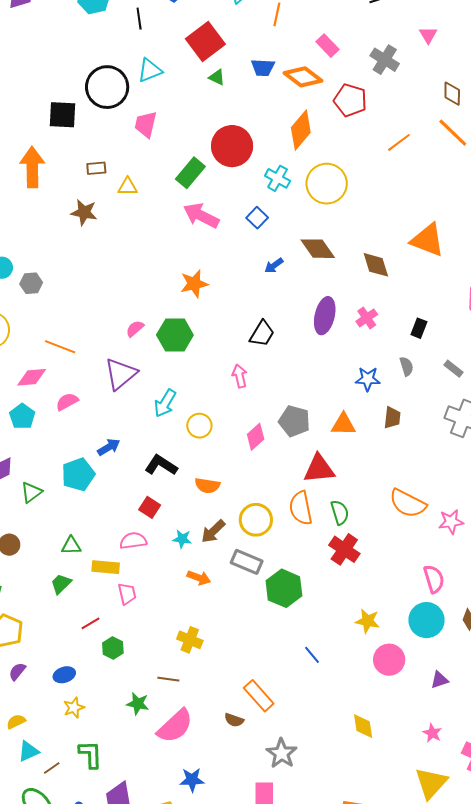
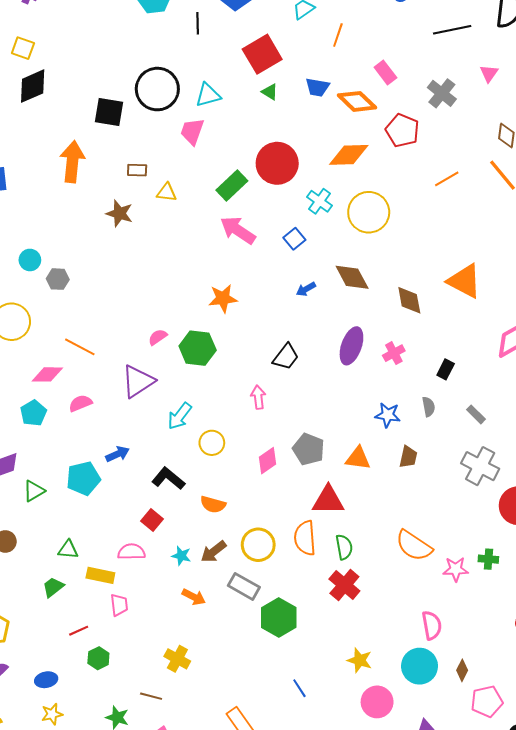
cyan triangle: (150, 70) -> (208, 95), moved
orange diamond: (301, 130) -> (349, 155), turned 42

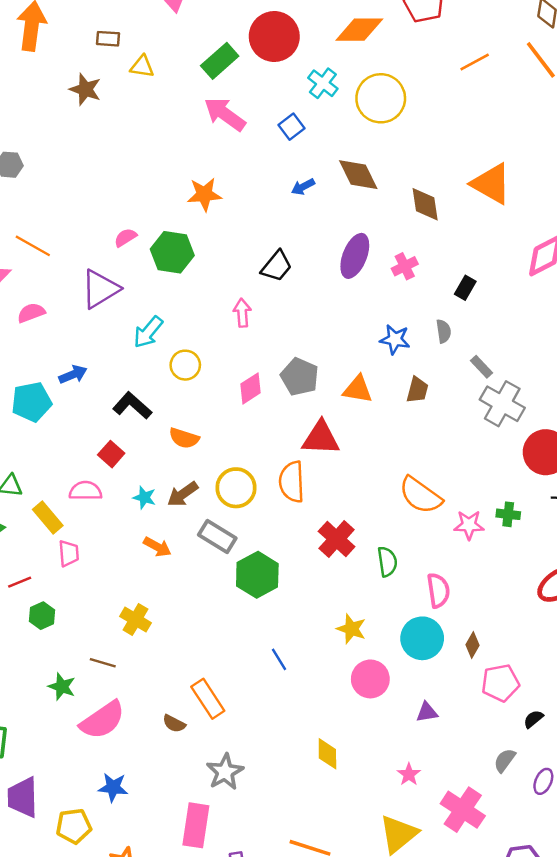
gray rectangle: (476, 414) -> (482, 367), moved
green semicircle: (344, 547) -> (387, 562), moved
yellow rectangle: (100, 575) -> (48, 518), turned 36

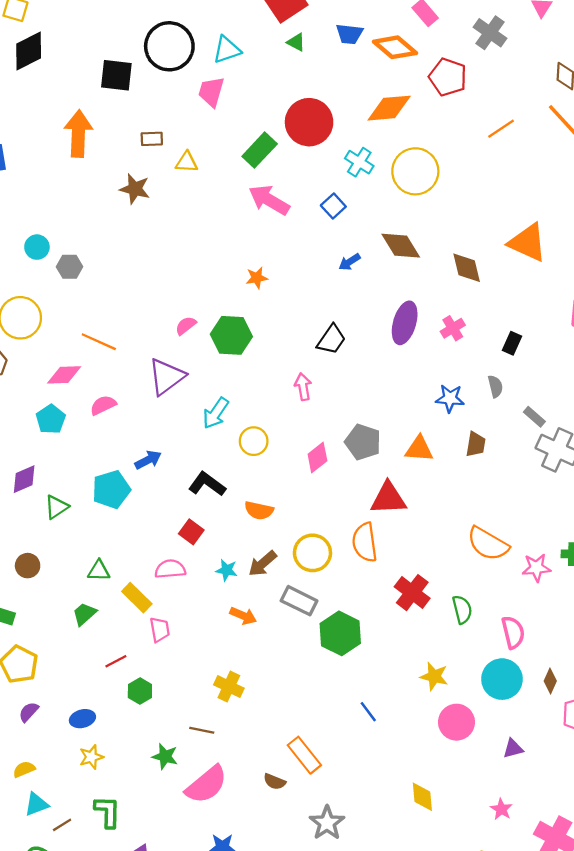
orange star: (204, 194) -> (257, 278), size x0.7

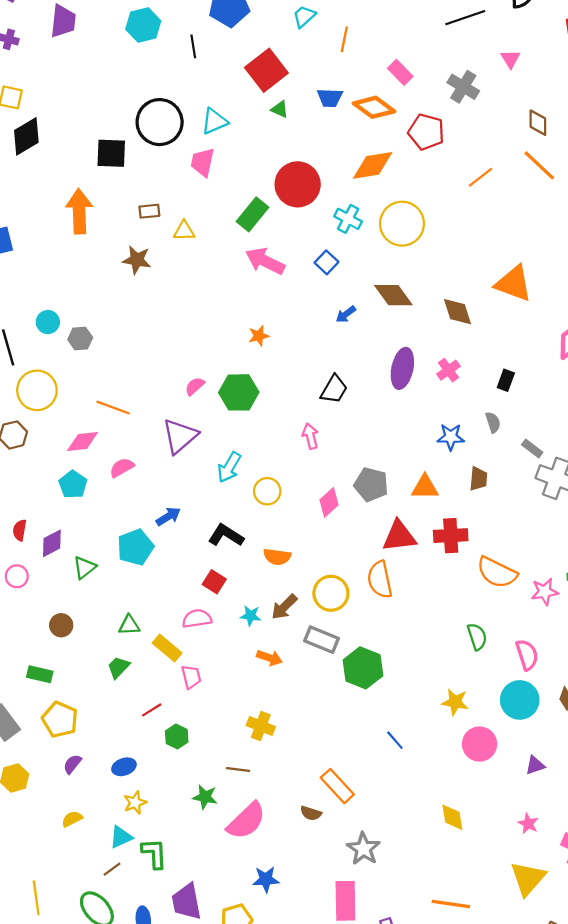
red cross: (412, 593) -> (451, 536), moved, turned -36
cyan triangle: (36, 804) -> (121, 837), moved

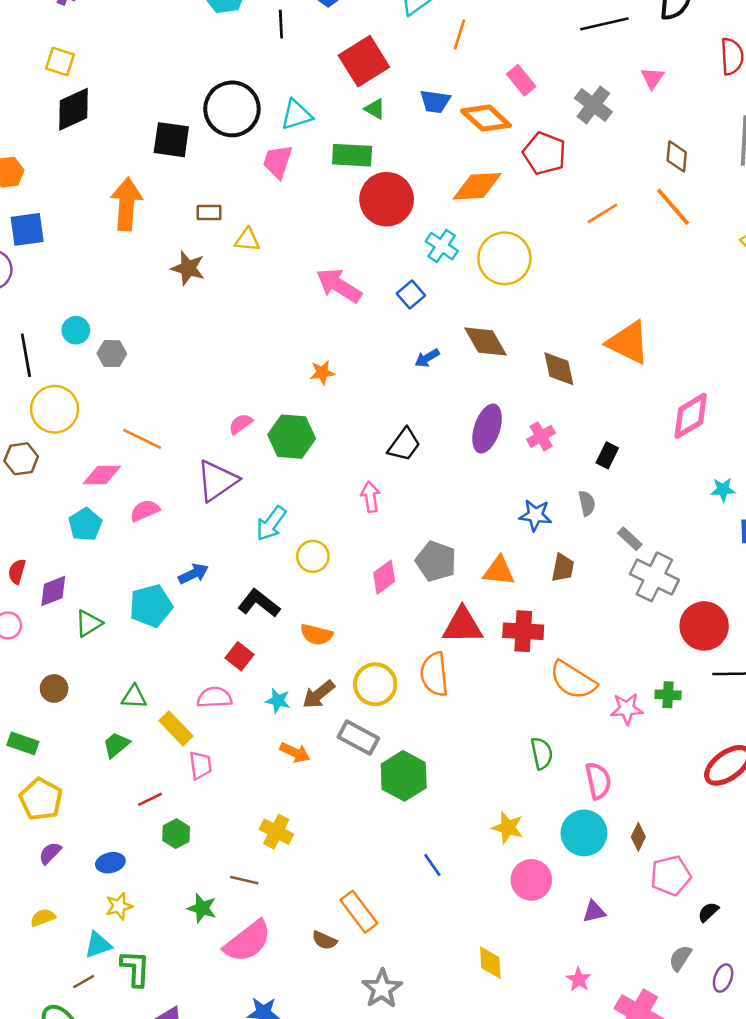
green rectangle: (253, 214) -> (352, 155), moved, turned 48

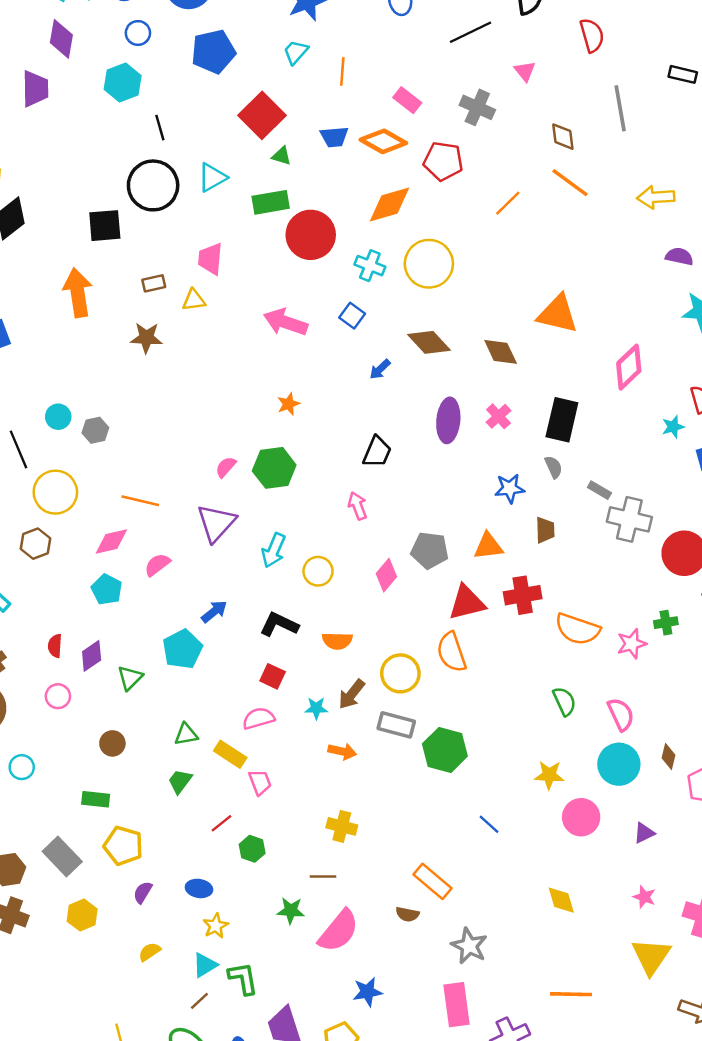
black line: (281, 24) -> (160, 128), moved
pink trapezoid: (278, 162) -> (210, 259), moved
black rectangle: (607, 455) -> (562, 420), size x1.8
blue ellipse: (110, 863) -> (199, 888), turned 35

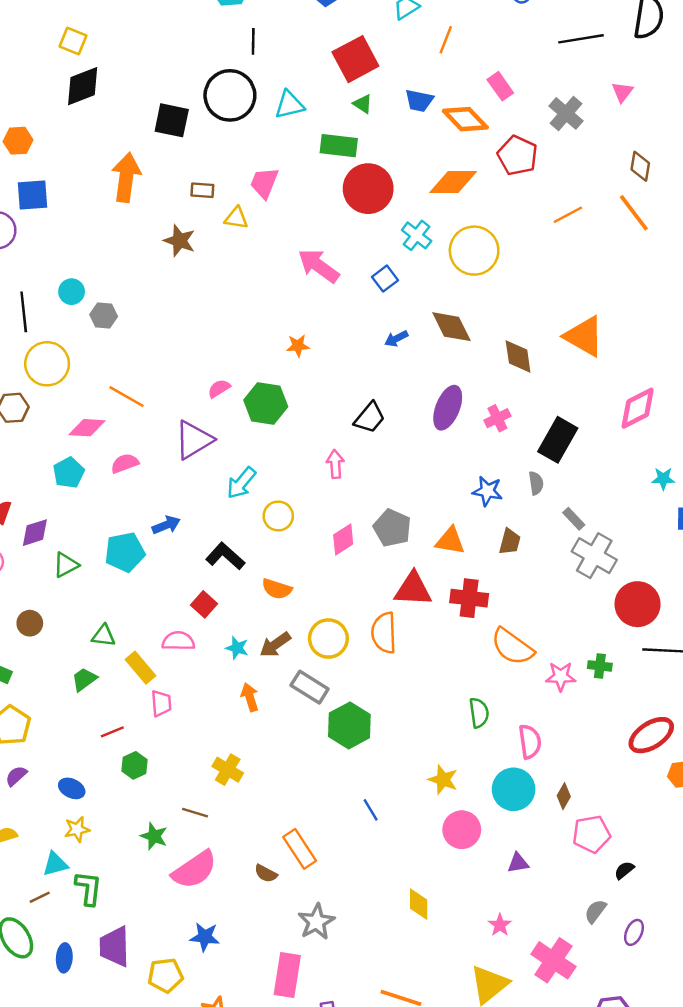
orange arrow: (342, 751) -> (250, 697), turned -136

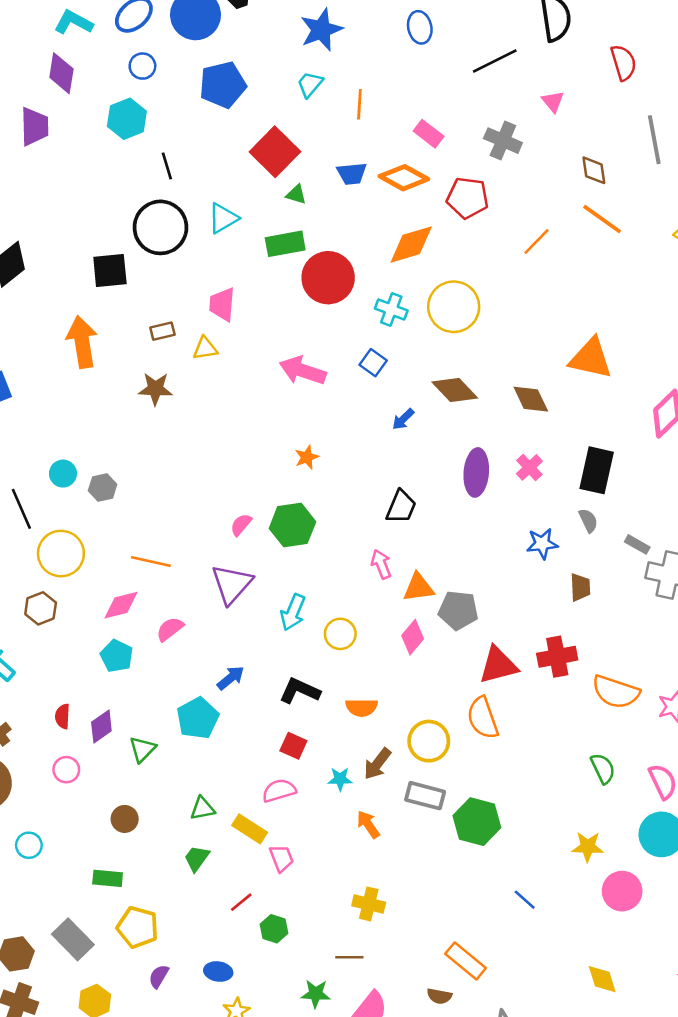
orange triangle: (450, 541) -> (418, 587), moved

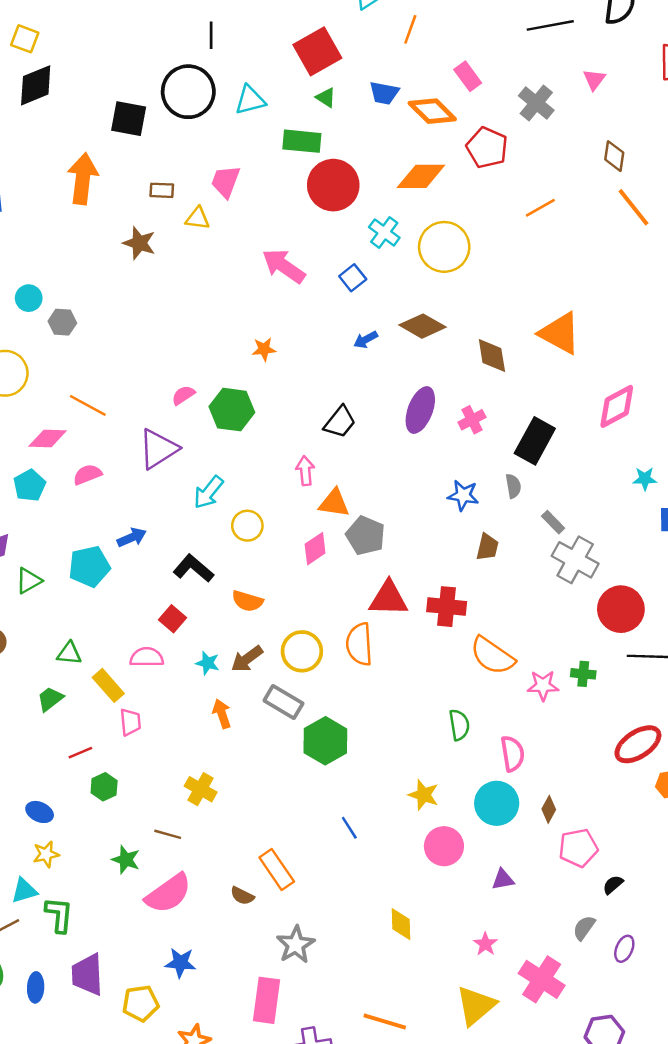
orange line: (602, 219) -> (633, 207), moved
brown diamond: (455, 390) -> (422, 326), turned -33

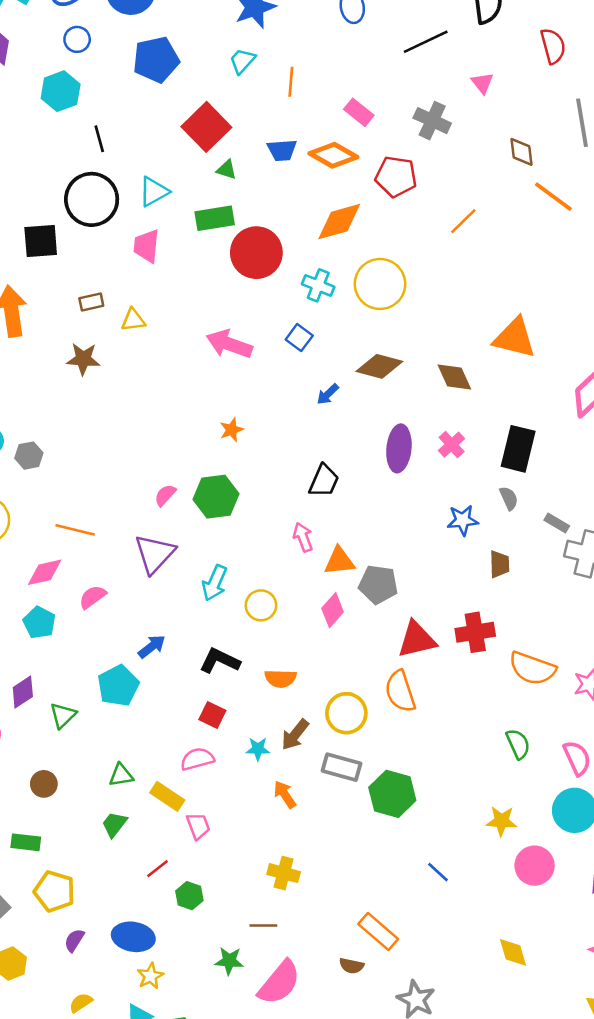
pink trapezoid: (226, 181) -> (146, 246), moved
blue ellipse: (40, 812) -> (133, 937), size x1.5

